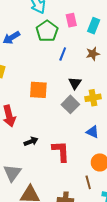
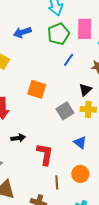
pink rectangle: (71, 20) -> (85, 29), size x1.5
black triangle: (75, 83) -> (85, 90), moved
brown line: (88, 182) -> (57, 182), moved

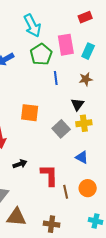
blue line: (69, 60) -> (56, 78), turned -32
brown line: (57, 182) -> (66, 192), moved

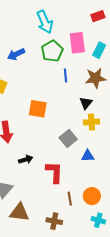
brown star: (86, 79) -> (95, 78), size x1.5
gray square: (61, 129) -> (68, 138), moved
blue triangle: (82, 157) -> (88, 156), turned -32
orange circle: (88, 188) -> (92, 196), moved
brown line: (66, 192) -> (70, 199), moved

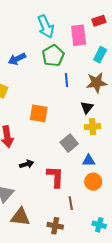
pink rectangle: (77, 43) -> (79, 35), moved
orange circle: (92, 196) -> (93, 182), moved

